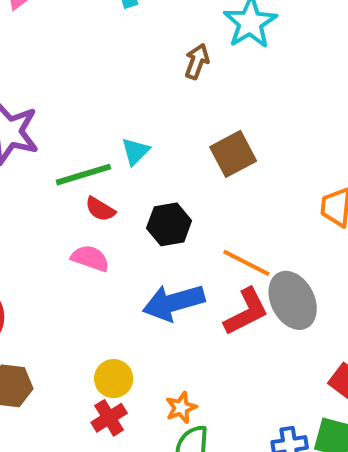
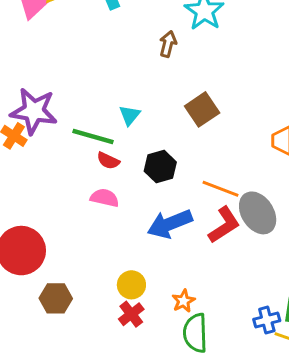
green line: (83, 175) -> (93, 136), turned 39

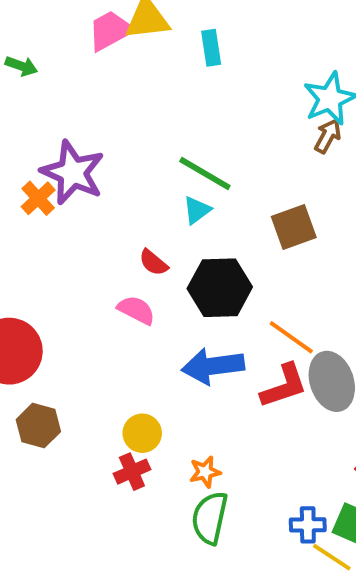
brown arrow: (168, 44) -> (328, 136), moved
green line: (93, 136) -> (205, 174), moved
black hexagon: (160, 167) -> (220, 288), size x1.4

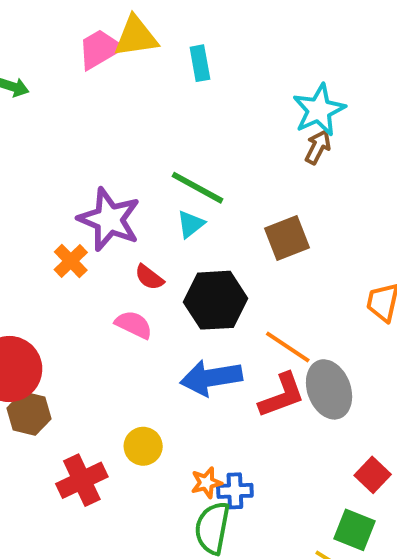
purple star: (73, 173) -> (109, 219), moved
orange cross: (38, 198) -> (71, 261), moved
brown hexagon: (38, 426) -> (29, 413), moved
red cross: (132, 472) -> (82, 480), moved, size x1.4
blue cross: (308, 525) -> (235, 491), moved

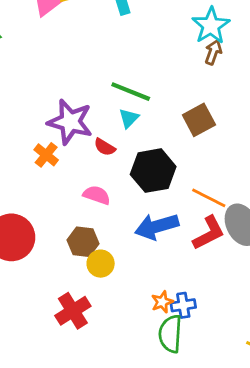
red semicircle: (149, 277) -> (105, 147), moved
brown hexagon: (29, 413) -> (83, 242), moved
yellow circle: (143, 446) -> (101, 264), moved

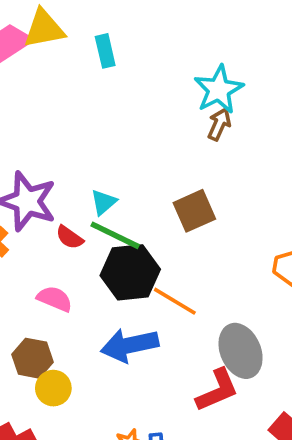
green line: (131, 92) -> (115, 235), moved
orange line: (209, 198) -> (175, 301), moved
red L-shape: (209, 233) -> (217, 390), moved

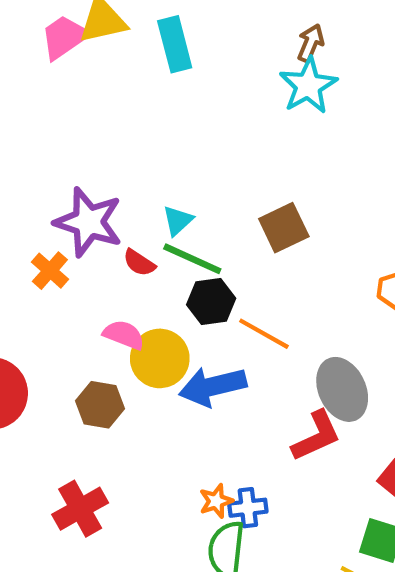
cyan rectangle: (105, 51) -> (175, 44), size x1.4
brown arrow: (219, 124) -> (311, 43), moved
black hexagon: (130, 272) -> (211, 301), size x0.7
yellow circle: (53, 388) -> (160, 358), moved, size x1.4

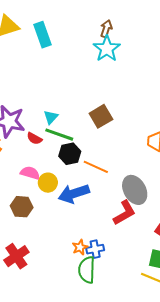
yellow circle: (160, 358) -> (48, 183), size x0.7

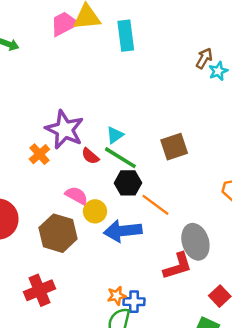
brown arrow: (106, 29) -> (204, 58), moved
cyan star: (107, 49) -> (218, 71), moved, size x0.6
brown hexagon: (22, 207) -> (58, 233), size x1.4

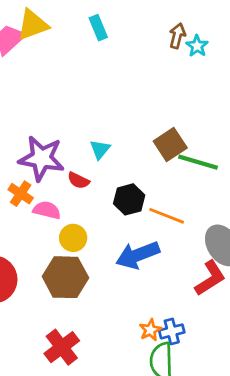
cyan rectangle: (126, 36) -> (98, 28), moved, size x0.7
green line: (120, 158) -> (198, 162), moved
pink semicircle: (76, 196) -> (47, 210), moved
yellow circle: (95, 211) -> (73, 238), moved

